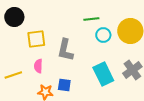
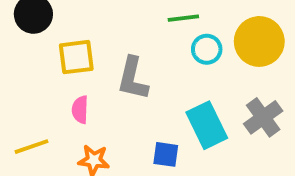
yellow line: (13, 75) -> (31, 147), moved
blue square: (64, 85) -> (166, 154), moved

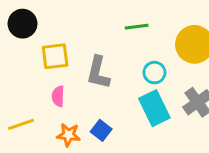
cyan circle: (207, 49) -> (154, 73), moved
blue square: (166, 154) -> (101, 130), moved, turned 30

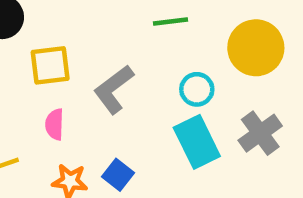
gray L-shape: (98, 73) -> (114, 89), turned 40

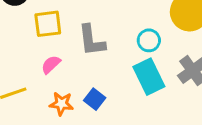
gray L-shape: (114, 89) -> (92, 40), turned -60
pink semicircle: (55, 124) -> (51, 65), turned 45

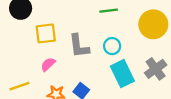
cyan circle: (149, 40) -> (112, 46), moved

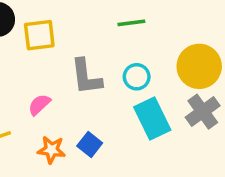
yellow circle: (153, 24) -> (199, 66), moved
yellow square: (46, 33) -> (39, 35), moved

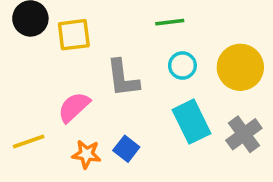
cyan circle: (137, 77) -> (182, 66), moved
pink semicircle: (39, 105) -> (74, 107), size x1.4
gray cross: (203, 112) -> (244, 134), moved

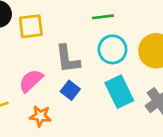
cyan circle: (182, 66) -> (112, 49), size x1.4
blue square: (126, 149) -> (70, 90), moved

